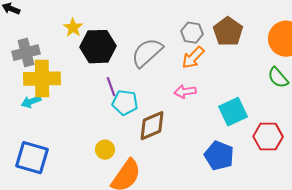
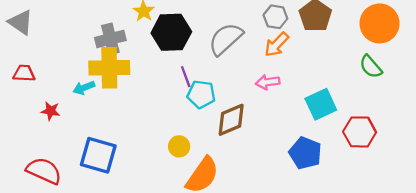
gray cross: (26, 53) -> (110, 39), moved
cyan arrow: (31, 102) -> (84, 88), moved

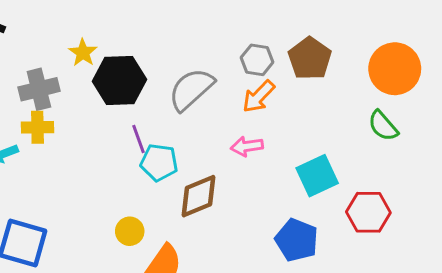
yellow cross: (109, 68) -> (37, 127), size x0.6

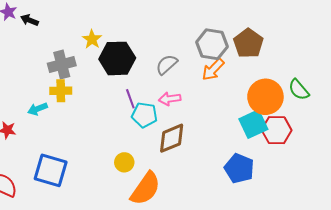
gray hexagon: (257, 60) -> (212, 44), size x1.4
orange circle: (395, 69) -> (265, 97), moved
gray semicircle: (191, 89) -> (167, 65), size x0.7
pink arrow: (247, 146) -> (170, 99), moved
red hexagon: (368, 212) -> (277, 130), moved

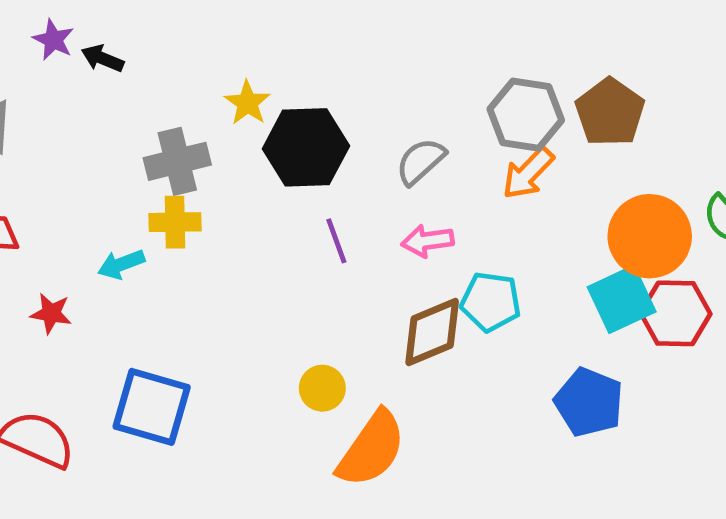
cyan pentagon: (144, 115) -> (491, 302), moved

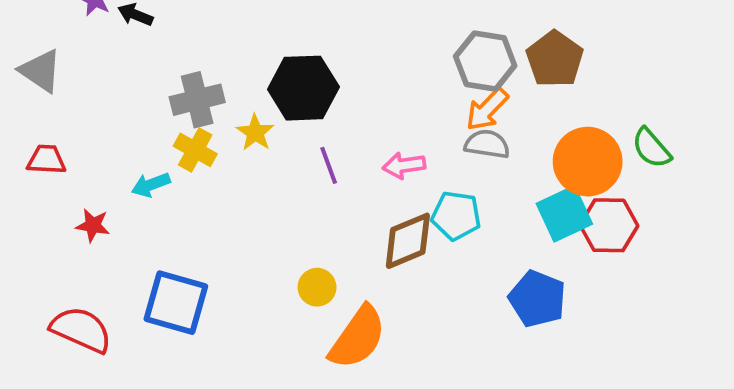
yellow star: (247, 103) -> (255, 133), moved
gray semicircle: (421, 161) -> (487, 144), moved, turned 51
yellow cross: (175, 222) -> (195, 150), turned 30

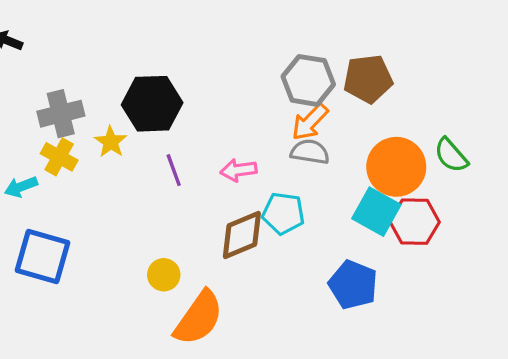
brown pentagon: (555, 59) -> (368, 79), turned 30
cyan square: (564, 214) -> (376, 212), turned -36
blue square: (176, 303) -> (43, 257), moved

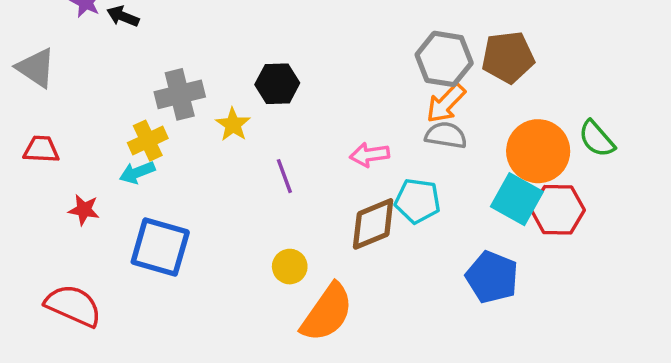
black hexagon: (152, 104) -> (277, 84), size x0.7
yellow cross: (59, 157) -> (148, 141), moved, turned 36
purple line: (174, 170) -> (284, 176), moved

